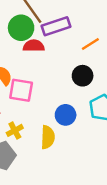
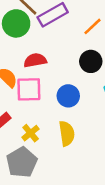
red semicircle: (34, 46) -> (35, 60), moved
blue circle: (66, 115) -> (68, 96), moved

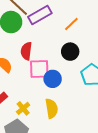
red semicircle: (35, 60) -> (26, 51), turned -72
pink square: (29, 89) -> (39, 69), moved

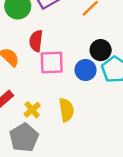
black circle: (70, 52) -> (101, 50), moved
blue circle: (53, 79) -> (86, 70), moved

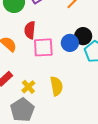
blue circle: (86, 70) -> (70, 43), moved

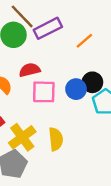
red semicircle: (30, 30) -> (30, 70), turned 66
yellow cross: (28, 87) -> (22, 137), size x1.6

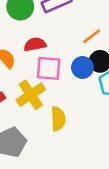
orange line: (84, 41) -> (92, 36), moved
yellow cross: (22, 137) -> (31, 95), moved

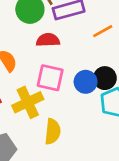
orange line: (92, 36) -> (103, 31), moved
red semicircle: (35, 44) -> (48, 40), moved

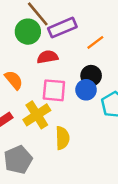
black circle: (105, 78) -> (91, 76), moved

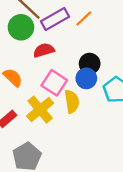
orange line: (95, 42) -> (84, 18), moved
pink square: (54, 90) -> (54, 83), turned 35
yellow semicircle: (62, 138) -> (72, 102), moved

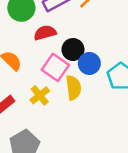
black circle: (90, 64) -> (73, 50), moved
yellow cross: (40, 110) -> (40, 95), size x0.7

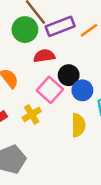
yellow semicircle: (73, 88) -> (78, 125), moved

